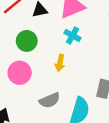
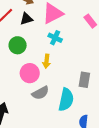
pink circle: (20, 73) -> (30, 73), moved

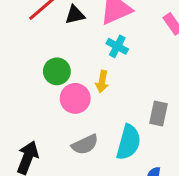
green circle: (18, 45) -> (57, 71), moved
gray semicircle: (40, 93) -> (85, 144), moved

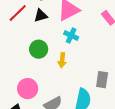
green circle: (57, 71) -> (39, 49), moved
pink circle: (75, 98) -> (28, 89), moved

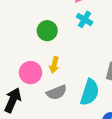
yellow arrow: (62, 60) -> (54, 65), moved

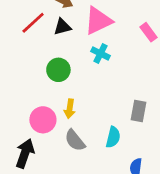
gray semicircle: (57, 92) -> (75, 140), turned 78
cyan semicircle: (90, 92) -> (113, 137), size x0.7

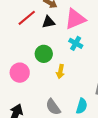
yellow arrow: (70, 109) -> (60, 71), moved
pink circle: (43, 120) -> (20, 73), moved

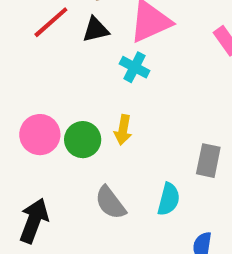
cyan cross: (76, 43) -> (135, 67), moved
green circle: (44, 54) -> (83, 140), moved

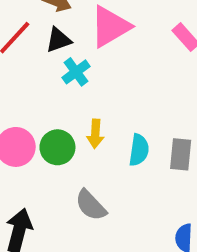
cyan cross: (135, 67) -> (76, 72), moved, turned 32
cyan semicircle: (169, 199) -> (139, 150), moved

